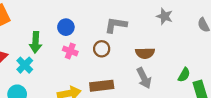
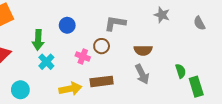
pink cross: (70, 51) -> (83, 56), moved
cyan cross: (25, 65) -> (46, 62), moved
green semicircle: (184, 75) -> (181, 71), turned -48

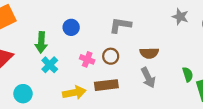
gray star: (162, 15) -> (180, 17), moved
brown circle: (102, 46) -> (111, 56), moved

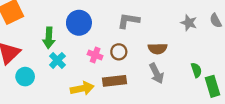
gray star: (180, 17) -> (189, 23), moved
blue circle: (71, 27) -> (79, 23), size x1.5
cyan circle: (23, 94) -> (25, 77), moved

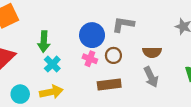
blue circle: (79, 23) -> (92, 35), moved
cyan circle: (25, 77) -> (20, 94), moved
yellow arrow: (82, 88) -> (51, 92), moved

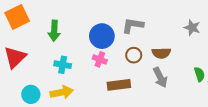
green arrow: (44, 42) -> (54, 31), moved
brown circle: (113, 55) -> (134, 55), moved
cyan cross: (52, 64) -> (63, 65), turned -35

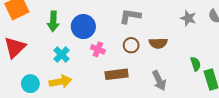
blue circle: (102, 36) -> (83, 27), moved
cyan cross: (63, 65) -> (62, 55), turned 35
gray arrow: (160, 77) -> (159, 81), moved

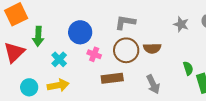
green arrow: (53, 21) -> (38, 36), moved
brown circle: (131, 45) -> (126, 50), size x1.6

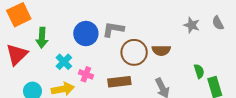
gray L-shape: (125, 22) -> (113, 29), moved
pink cross: (94, 54) -> (86, 74), moved

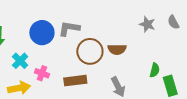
green semicircle: (199, 71) -> (155, 70), turned 32

